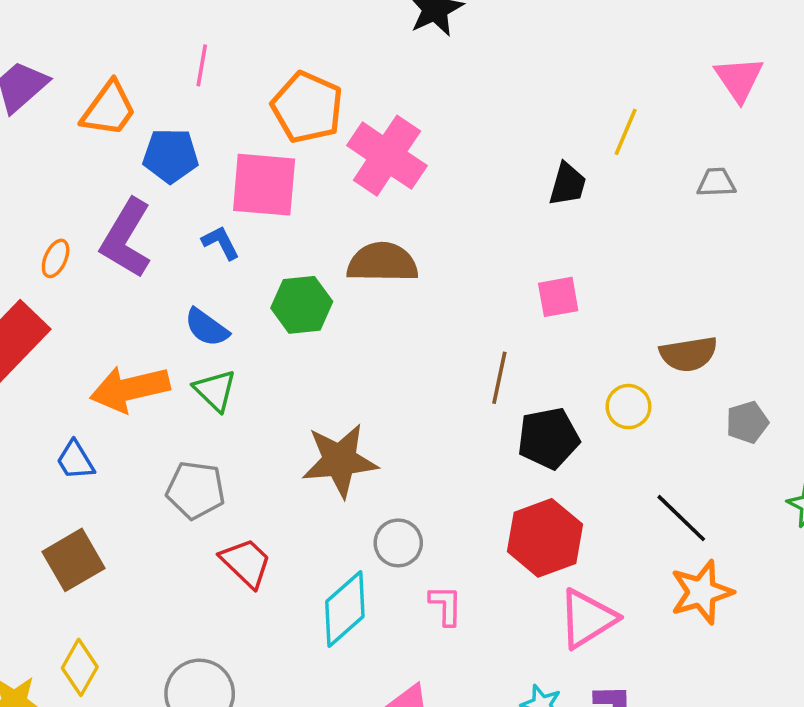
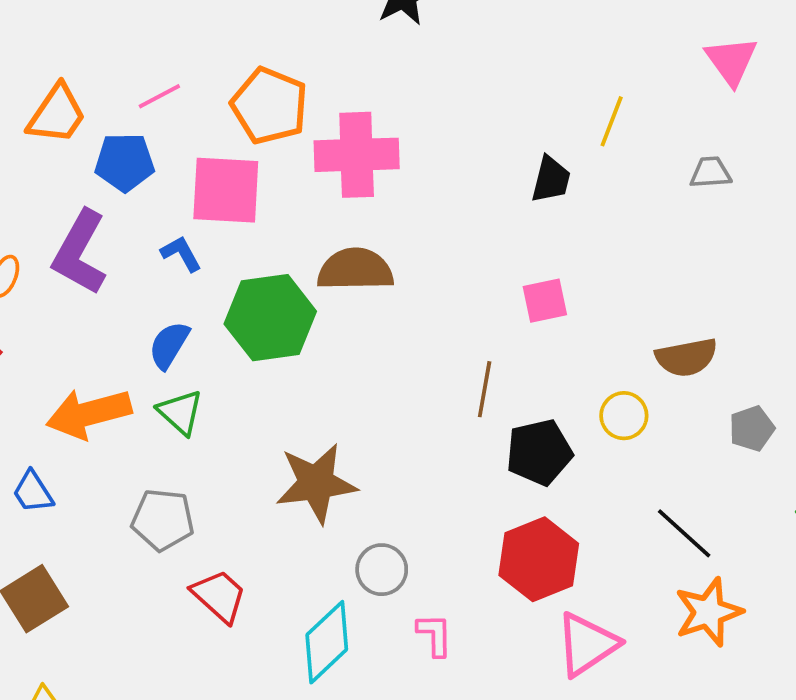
pink line: (202, 65) -> (159, 96), moved, turned 54
pink cross: (387, 156) -> (357, 155), turned -34
green hexagon: (302, 305) -> (270, 318), size x1.4
blue semicircle: (207, 327) -> (169, 345), turned 87

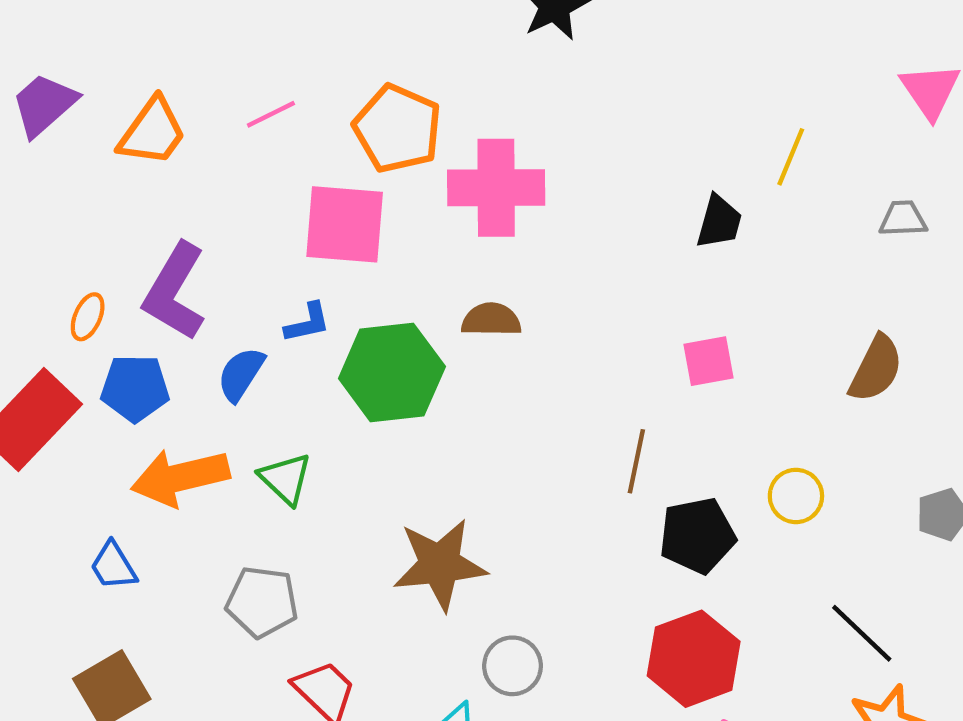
blue pentagon: (125, 162) -> (135, 388), moved
blue L-shape: (181, 254) -> (307, 323), moved, turned 105
brown semicircle: (355, 270) -> (491, 320), size x0.7
blue semicircle: (169, 345) -> (241, 374), moved
brown semicircle: (686, 357) -> (876, 369), moved, turned -54

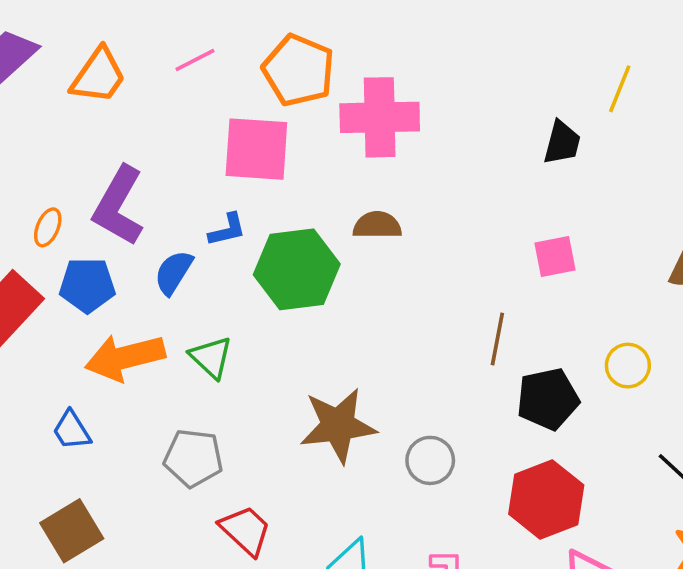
gray circle: (513, 666) -> (430, 460), moved

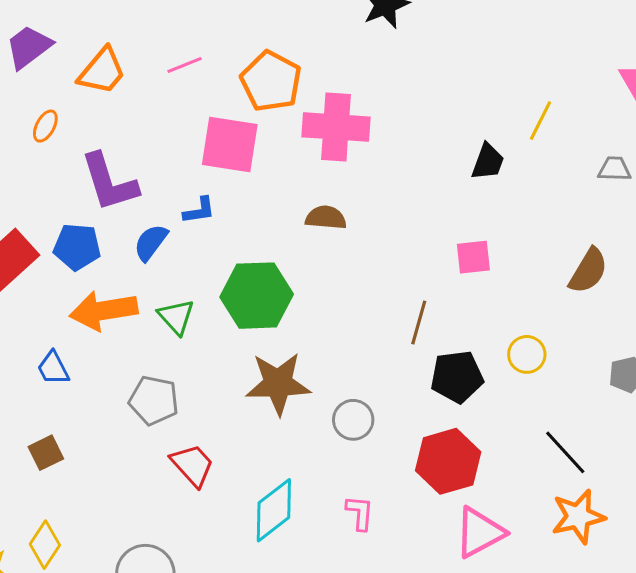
purple L-shape: (118, 206) -> (109, 182), turned -52
orange ellipse: (48, 227) -> (45, 126), moved
green hexagon: (297, 269) -> (257, 296), moved
brown square: (72, 531) -> (46, 453), size x0.7

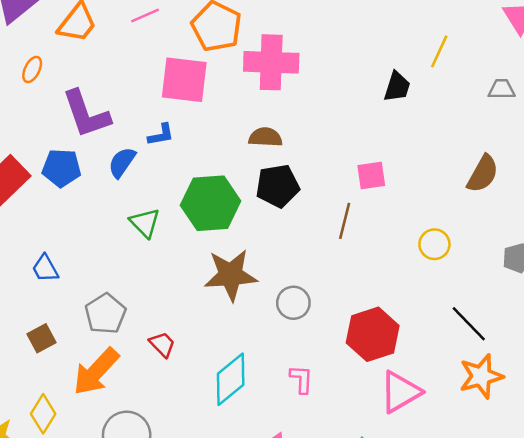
pink square: (473, 257) -> (371, 176), moved
orange arrow: (104, 310) -> (96, 372), moved, turned -36
black pentagon: (457, 377) -> (278, 186), moved
gray pentagon: (154, 400) -> (106, 314), moved, turned 30
red trapezoid: (192, 465) -> (162, 344), size x0.7

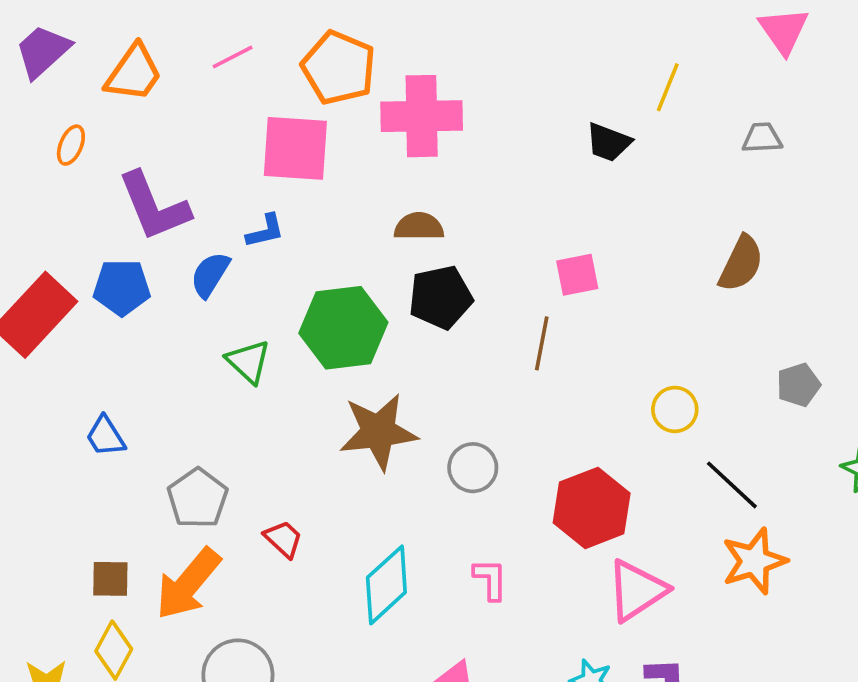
black trapezoid: (397, 87) -> (608, 142), turned 96
yellow circle: (434, 244) -> (675, 409), moved
brown square: (41, 338) -> (110, 579), moved, turned 32

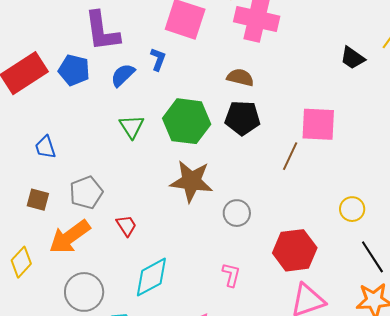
blue L-shape: (265, 231) -> (158, 59), turned -70
pink square: (577, 275) -> (318, 124), size x1.5
brown square: (110, 579) -> (38, 200), moved
cyan diamond: (386, 585) -> (151, 277), moved

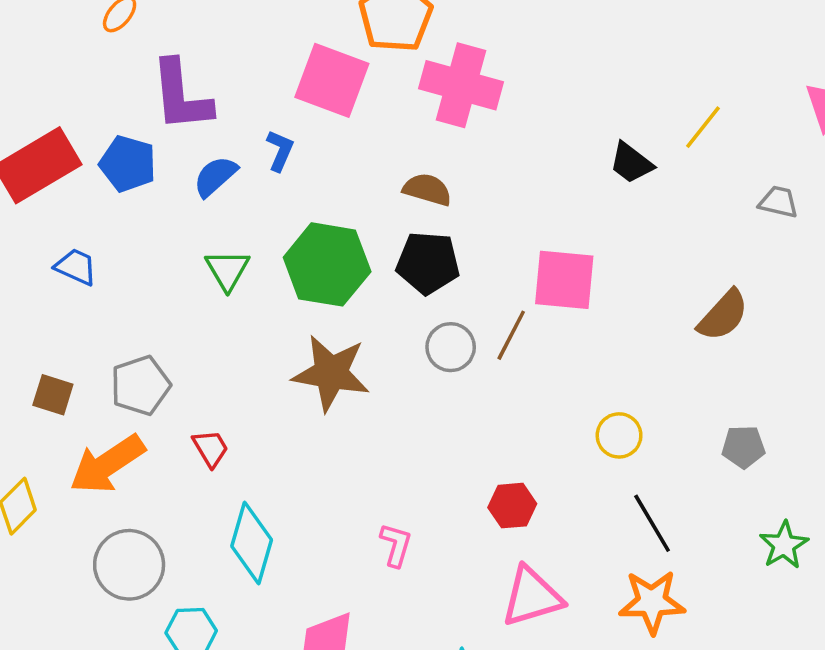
blue trapezoid: (45, 147) -> (76, 267), moved, turned 130
gray circle: (237, 213) -> (451, 347), moved
red hexagon: (295, 250) -> (512, 506), size x0.6
cyan diamond: (151, 277) -> (252, 543), turned -48

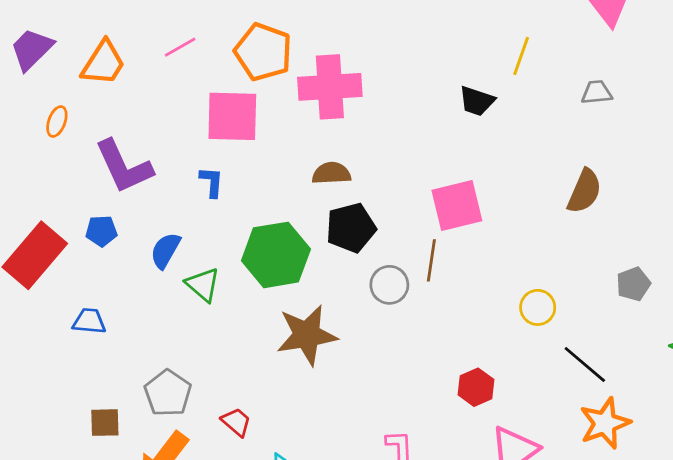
blue pentagon: (128, 164) -> (101, 231), size x0.7
blue semicircle: (215, 176) -> (165, 250), moved

